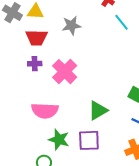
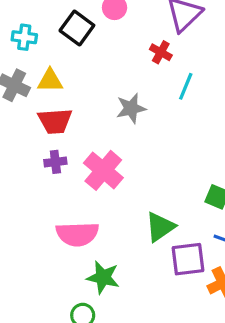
cyan line: (121, 22) -> (186, 86), turned 66
gray star: (72, 25) -> (131, 108), moved
purple square: (89, 140) -> (188, 259), moved

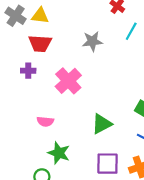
purple cross: (55, 162) -> (28, 71), moved
pink semicircle: (77, 234) -> (45, 121), size x0.6
purple square: (188, 259) -> (107, 164), moved

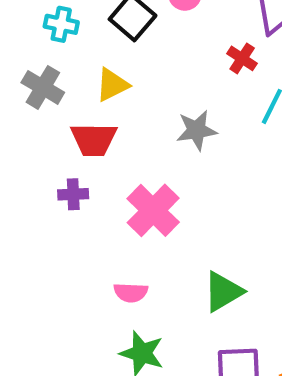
yellow triangle: (40, 16) -> (112, 85), moved, turned -30
pink semicircle: (45, 121) -> (131, 292), moved

